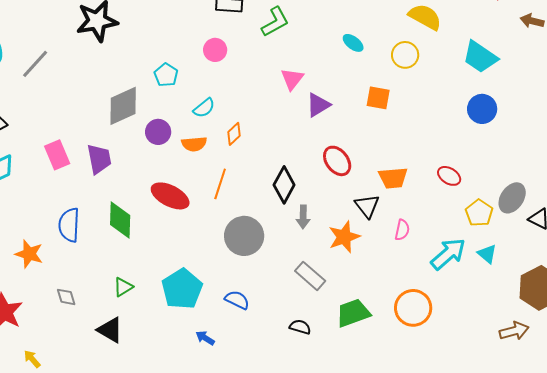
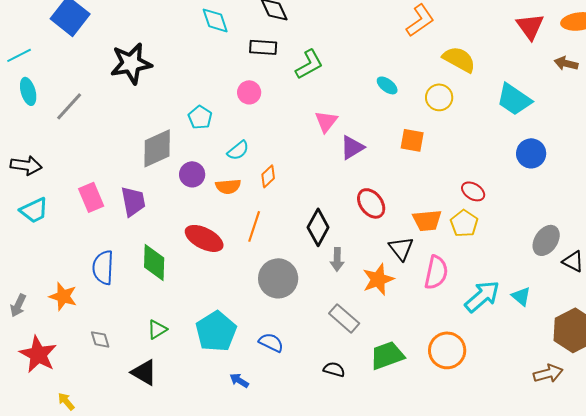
blue circle: (482, 109) -> (531, 153), moved
red ellipse: (449, 176) -> (473, 191), moved
yellow pentagon: (479, 213) -> (464, 223), moved
pink semicircle: (402, 230) -> (436, 272), size x1.6

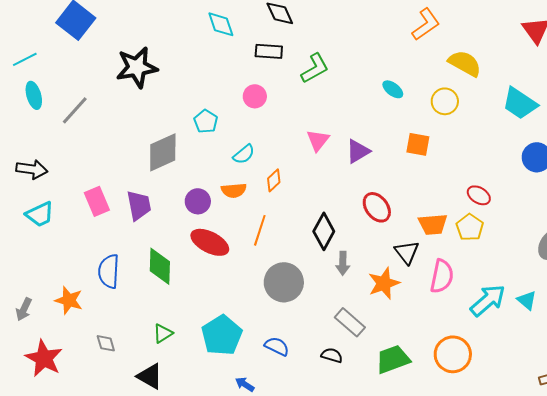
pink triangle: (326, 121) -> (318, 140), moved
purple circle: (192, 174) -> (198, 201), moved
black semicircle: (334, 369) -> (332, 355), moved

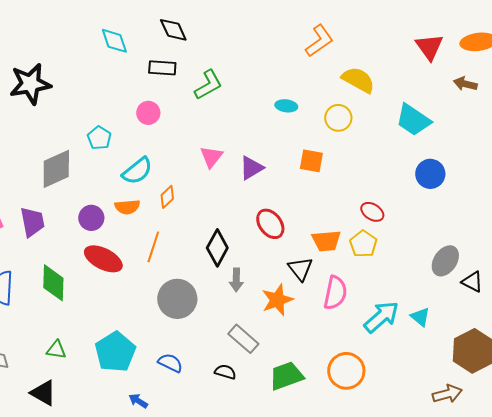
cyan ellipse: (393, 89) -> (286, 106), turned -30
cyan semicircle: (244, 154) -> (137, 171), size x1.4
green triangle: (163, 333) -> (56, 350), turned 40

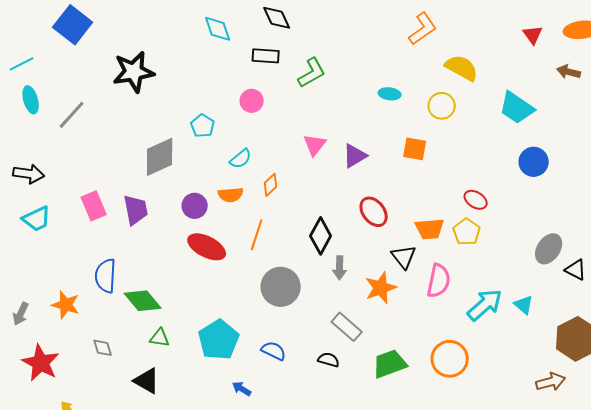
red triangle: (429, 47) -> (533, 35), size x0.7
cyan semicircle: (137, 171) -> (241, 159), size x0.7
green diamond: (53, 283) -> (143, 301), moved, turned -42

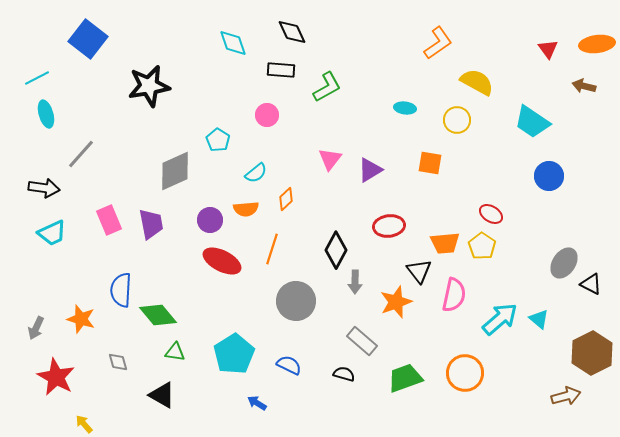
gray line: (72, 115) -> (81, 154), moved
red ellipse: (374, 212) -> (389, 226), turned -60

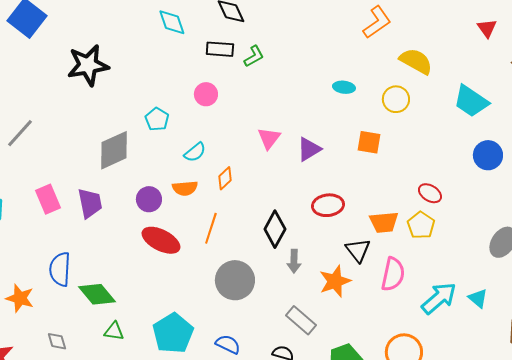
green L-shape: (327, 87) -> (254, 56), moved, size x0.7

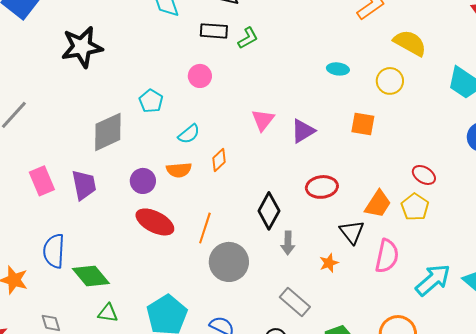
orange trapezoid: (384, 222) -> (378, 204), turned -52
orange line: (211, 228) -> (205, 228), moved
orange star: (335, 281) -> (329, 263), size x0.6

